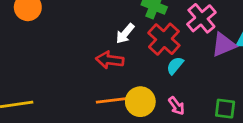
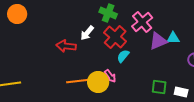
red arrow: (110, 60) -> (66, 46), moved
pink arrow: (176, 106) -> (110, 76), moved

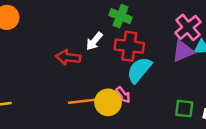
pink cross: (142, 22) -> (188, 27), moved
red cross: (115, 37) -> (129, 46), turned -35
cyan semicircle: (123, 56) -> (139, 70), size x1.6

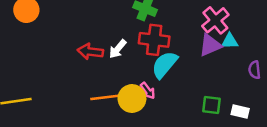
white arrow: (94, 41) -> (118, 49), moved

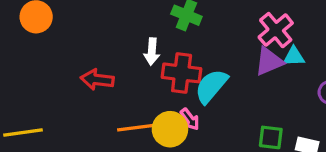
red cross: (154, 40) -> (182, 73), moved
white arrow: (118, 49) -> (152, 52), moved, turned -36
red arrow: (90, 52) -> (97, 80), moved

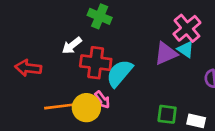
pink cross: (276, 30) -> (187, 28), moved
white arrow: (152, 52) -> (72, 45), turned 48
cyan triangle: (294, 56) -> (186, 49), turned 36

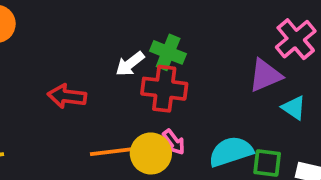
green cross: (100, 16) -> (168, 52), moved
cyan triangle: (186, 49) -> (294, 108), moved
cyan semicircle: (119, 73) -> (231, 152), moved, turned 32

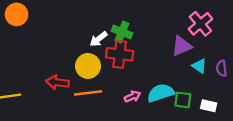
red arrow: (67, 96) -> (58, 82), moved
pink arrow: (174, 142) -> (133, 96), moved, turned -77
yellow circle: (151, 153) -> (88, 66), moved

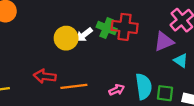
red cross: (120, 54) -> (125, 27), moved
yellow circle: (88, 66) -> (66, 38), moved
cyan semicircle: (161, 93) -> (144, 86), turned 100

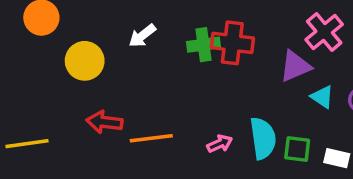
green cross: (107, 28) -> (203, 45), turned -30
white arrow: (84, 35) -> (142, 36), moved
yellow circle: (66, 38) -> (85, 61), moved

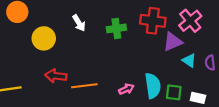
white arrow: (142, 36) -> (79, 23), turned -84
red cross: (232, 43) -> (153, 21), moved

